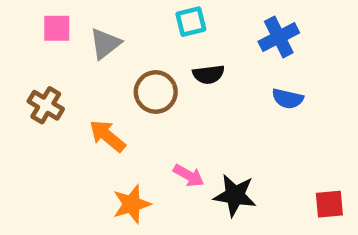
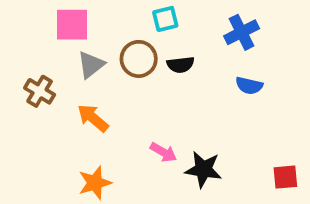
pink square: (57, 28) -> (72, 25), moved, size x1.4
gray triangle: (105, 44) -> (91, 65), moved
brown circle: (156, 92) -> (139, 59), moved
orange star: (132, 204) -> (95, 183), moved

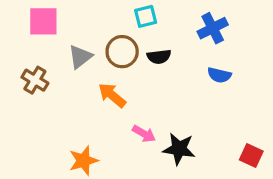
pink square: (72, 25) -> (43, 21), moved
orange arrow: (93, 118) -> (112, 95), moved
red square: (285, 177) -> (251, 156), turned 30

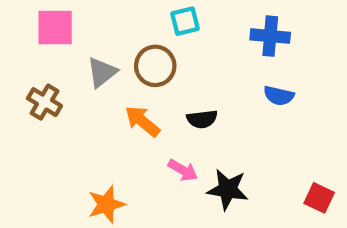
blue cross: (213, 28) -> (270, 36), turned 32
black semicircle: (159, 57) -> (202, 119), moved

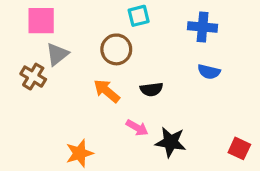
gray triangle: (102, 72) -> (57, 54), moved

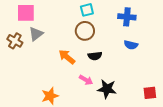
brown circle: (116, 49) -> (85, 31), moved
brown cross: (33, 77) -> (15, 41), moved
red square: (239, 148) -> (150, 93), turned -32

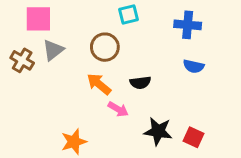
brown circle: (85, 31) -> (105, 47), moved
pink arrow: (86, 80) -> (118, 109), moved
red square: (150, 93) -> (194, 137), moved, turned 32

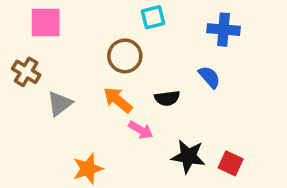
gray triangle: (53, 50) -> (60, 104), moved
blue semicircle: (194, 66) -> (209, 77), moved, turned -144

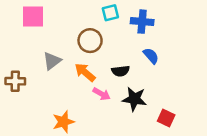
blue cross: (223, 30) -> (142, 22), moved
brown cross: (26, 72) -> (15, 81), moved, turned -30
gray triangle: (60, 104) -> (52, 61), moved
black star: (188, 156) -> (134, 99), moved

